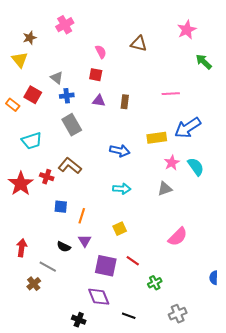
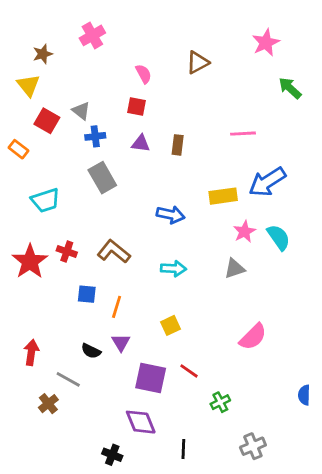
brown triangle: (139, 44) -> (198, 62), turned -42
red square: (33, 95) -> (47, 121), moved
brown L-shape: (70, 166) -> (114, 252), moved
black line: (129, 316) -> (183, 449), turned 72

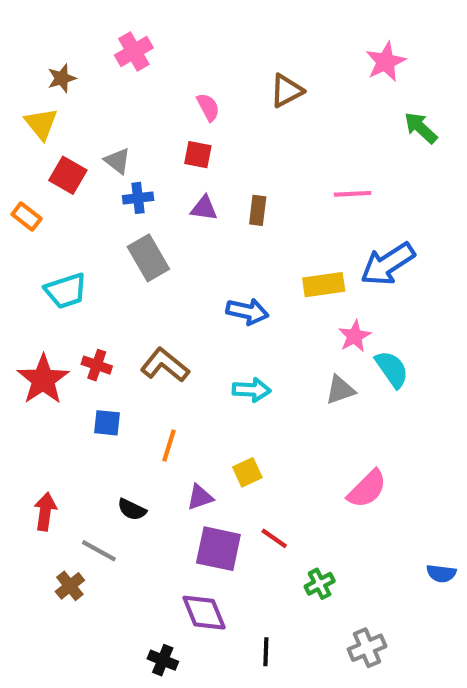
cyan semicircle: (279, 237) -> (392, 369), moved
blue square: (87, 294) -> (107, 423), moved
purple triangle: (121, 342) -> (200, 497), moved, turned 42
blue semicircle: (304, 395) -> (441, 573), turned -84

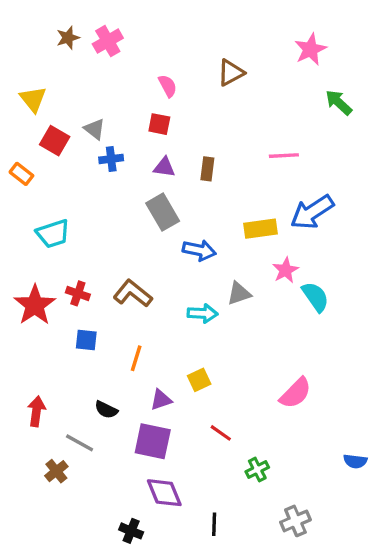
brown star: (62, 78) -> (68, 38), moved
gray rectangle: (148, 258) -> (163, 212), moved
gray triangle: (340, 390) -> (239, 293), moved
purple square: (218, 549) -> (153, 441), moved

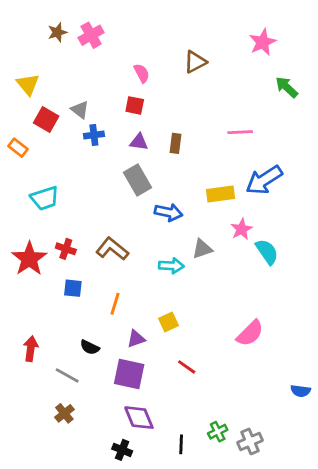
green cross: (257, 469) -> (218, 432), moved
brown cross: (56, 471) -> (64, 413), moved
black cross: (131, 531) -> (122, 450), moved

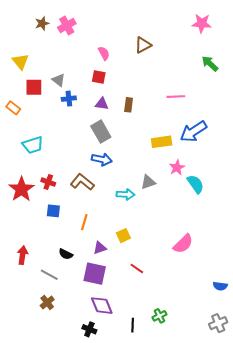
pink star: (263, 42) -> (202, 23), moved, turned 30
red square: (46, 120) -> (34, 87), turned -30
blue arrow: (168, 212) -> (102, 159), moved
gray cross: (250, 441) -> (218, 323), moved

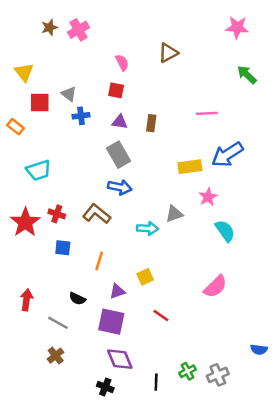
cyan semicircle: (196, 184) -> (225, 231), moved
blue semicircle: (220, 286) -> (259, 349), moved
gray cross: (218, 323) -> (218, 375), moved

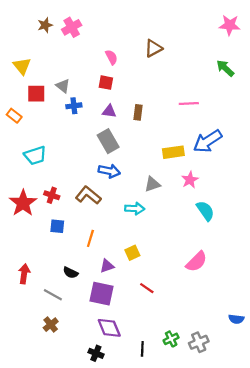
pink star: (237, 27) -> (230, 25), moved
gray triangle: (174, 214) -> (152, 184), moved

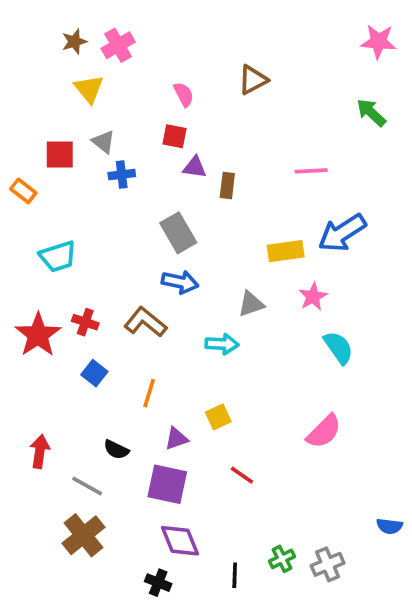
yellow triangle: (22, 66) -> (89, 89), moved
purple triangle: (109, 111) -> (195, 167), moved
blue square: (57, 226) -> (94, 373), turned 32
brown cross: (51, 325) -> (83, 535), size x1.6

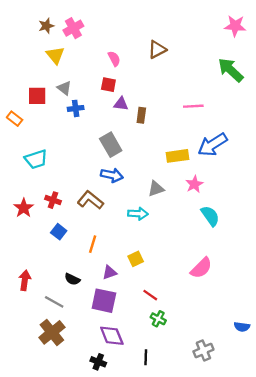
green arrow: (371, 113) -> (231, 70), size x1.4
red star: (38, 335) -> (24, 208), size x0.7
green cross: (282, 559) -> (158, 319), moved, turned -35

